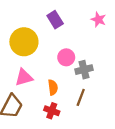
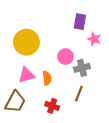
purple rectangle: (55, 20) -> (80, 22), moved, turned 42
pink star: (98, 20) -> (94, 39), moved
orange semicircle: (53, 87) -> (47, 78), moved

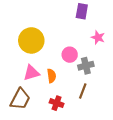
purple rectangle: (80, 22) -> (82, 11), moved

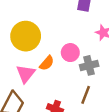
pink triangle: (31, 73) -> (26, 74), turned -36
orange semicircle: (51, 76) -> (47, 63), moved, turned 48

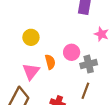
yellow circle: (26, 36) -> (31, 37), size x0.6
orange semicircle: (47, 63) -> (50, 62), turned -56

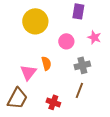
yellow circle: (31, 37) -> (35, 21), moved, size x1.6
pink circle: (72, 52) -> (66, 41), moved

